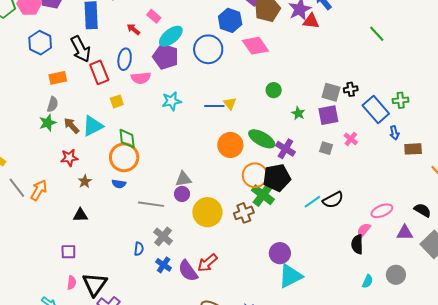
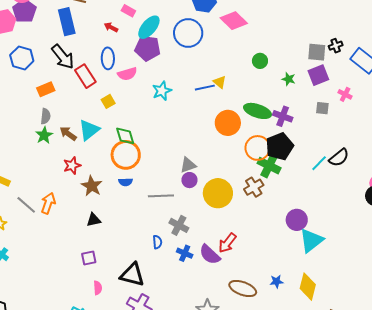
brown star: (85, 181) -> (92, 186), size x1.5
black triangle: (95, 284) -> (132, 275), moved, turned -40

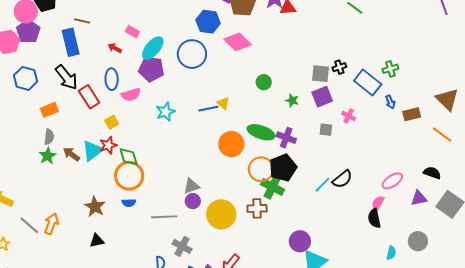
red star: (72, 166) -> (108, 145), moved
brown cross: (254, 187) -> (257, 208), turned 30

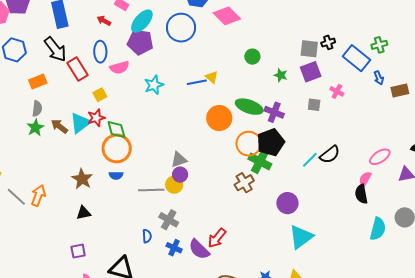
brown cross: (257, 208) -> (244, 183), turned -30
yellow circle: (221, 214) -> (174, 185), moved, size x0.6
purple circle: (300, 241) -> (287, 203), moved
cyan semicircle: (391, 253) -> (378, 229), size x1.6

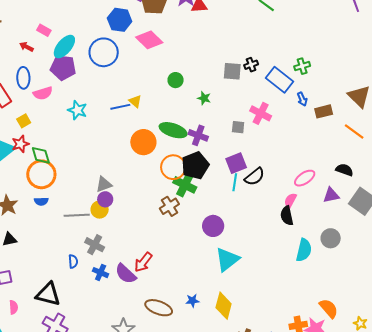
purple square: (311, 72) -> (236, 163), moved
cyan star: (154, 85) -> (77, 110), turned -30
pink cross: (337, 91) -> (261, 113), size x1.5
cyan line: (310, 160) -> (235, 182), turned -36

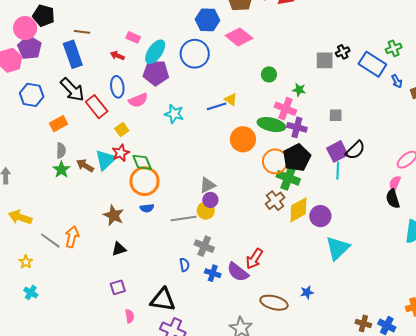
pink cross: (261, 113) -> (285, 109), moved
black semicircle: (255, 177) -> (355, 150), moved
yellow diamond: (224, 306) -> (298, 210), moved, turned 52

